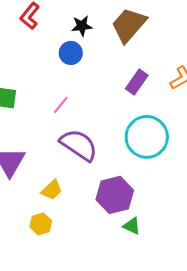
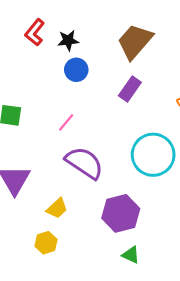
black star: (82, 26) -> (68, 40), moved
purple rectangle: (137, 82) -> (130, 89), moved
green triangle: (132, 226) -> (131, 255), moved

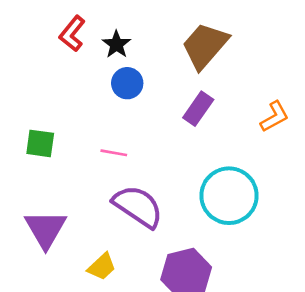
black star: (68, 40) -> (117, 44), turned -30
pink line: (66, 122) -> (114, 153), turned 60

